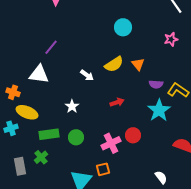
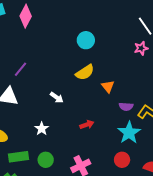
cyan circle: (123, 27) -> (86, 40), moved
pink star: (171, 39) -> (141, 48), moved
yellow semicircle: (114, 64) -> (85, 72), moved
red circle: (133, 135) -> (122, 160), moved

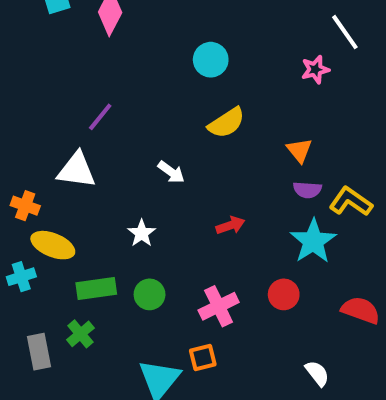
cyan circle: (86, 40) -> (211, 60), moved
pink star: (141, 48) -> (315, 70), moved
orange triangle: (108, 86) -> (299, 150), moved
red circle: (122, 160) -> (284, 294), moved

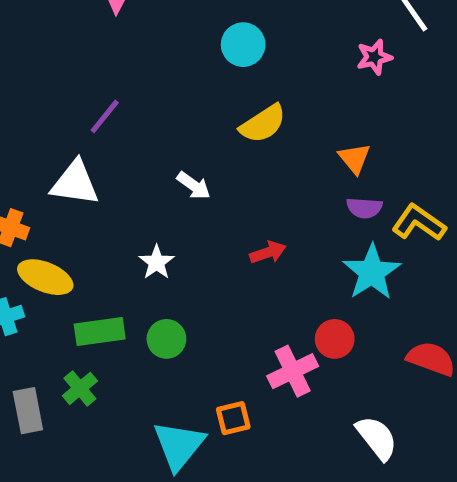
pink cross: (219, 306) -> (293, 371), moved
white semicircle: (317, 373) -> (377, 438), size x1.4

